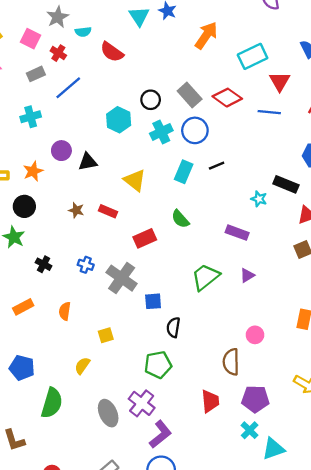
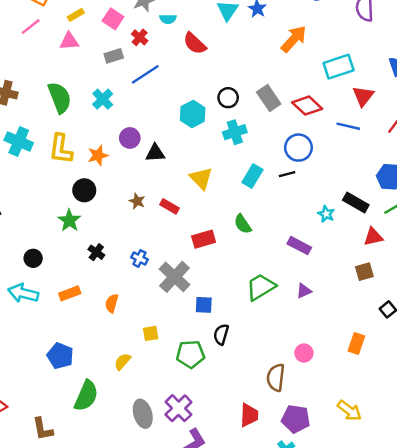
cyan cross: (31, 117) -> (103, 99), turned -36
blue circle: (195, 130) -> (298, 148), moved
green pentagon: (158, 365) -> (190, 354), moved

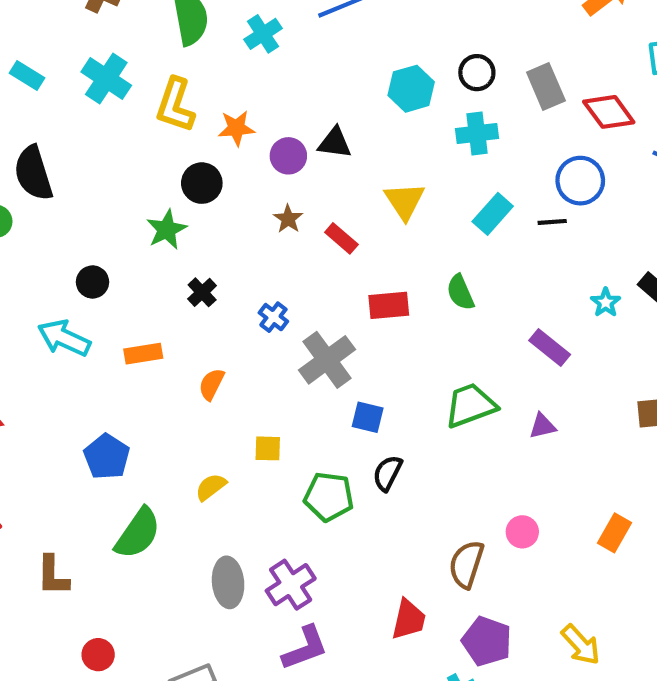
purple circle: (130, 138) -> (288, 156), moved

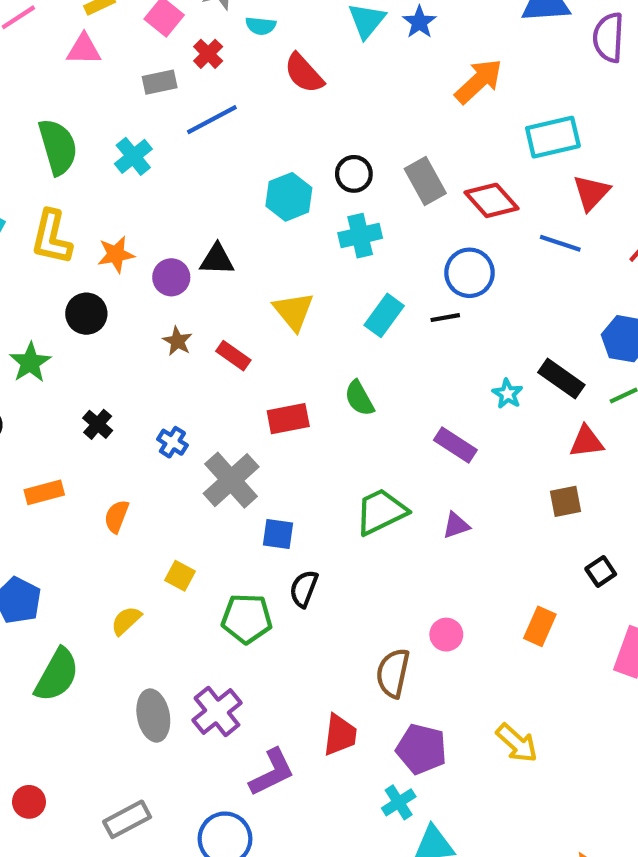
green star: (167, 230) -> (30, 363), moved
yellow square: (268, 448) -> (180, 576), turned 32
purple L-shape: (305, 648) -> (272, 772), moved

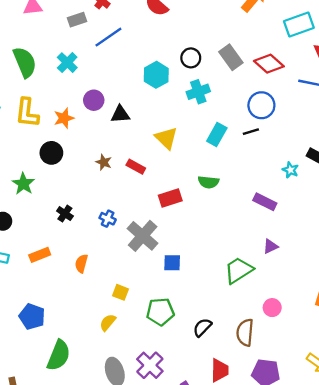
purple circle: (171, 277) -> (94, 100), moved
green semicircle: (359, 398) -> (208, 182), turned -48
green trapezoid: (381, 512) -> (239, 270), moved
black semicircle: (304, 589) -> (202, 327), moved, turned 30
yellow semicircle: (126, 621) -> (108, 322), moved

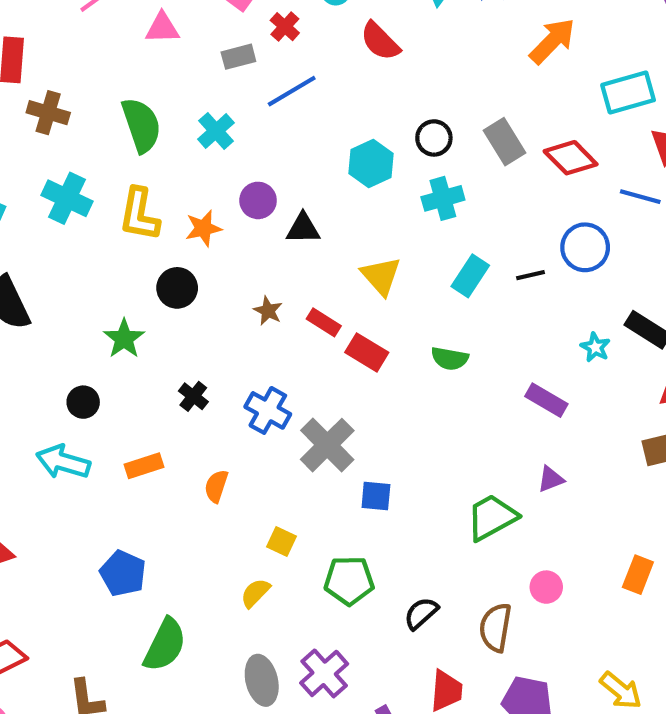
blue circle: (261, 105) -> (585, 247), moved
red rectangle: (170, 198) -> (367, 352), moved, turned 45
blue cross: (108, 219) -> (268, 410), size x1.5

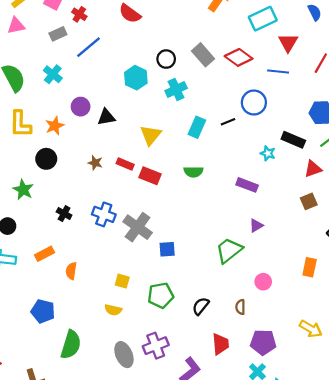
yellow triangle: (381, 276) -> (151, 135), turned 30
orange semicircle: (216, 486) -> (71, 271), moved
yellow semicircle: (255, 593) -> (113, 310), turned -112
brown semicircle: (495, 627) -> (240, 307), size x0.6
purple cross: (324, 673) -> (156, 346), turned 30

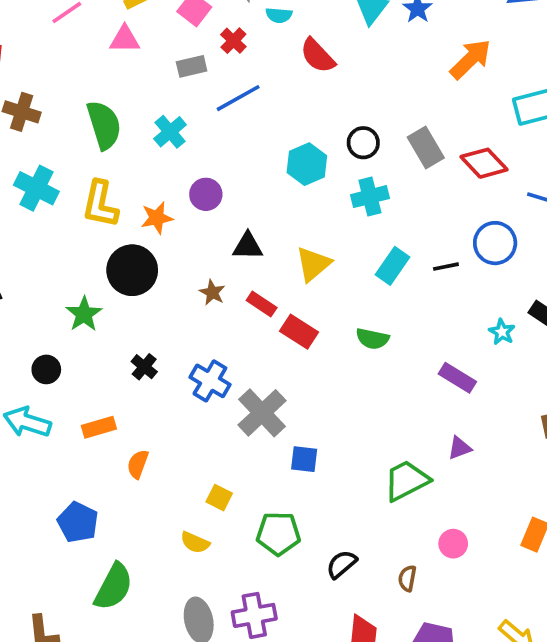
black triangle: (106, 117) -> (248, 246), moved
black circle: (46, 159) -> (132, 270), size x1.4

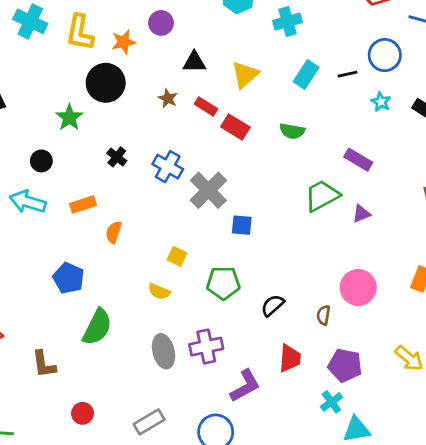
cyan star: (502, 332) -> (381, 102), moved
green trapezoid: (406, 481) -> (322, 196), moved
pink circle: (453, 544) -> (358, 287), size x1.6

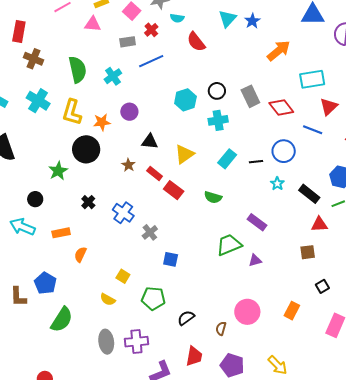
gray cross: (208, 190) -> (150, 232), size x0.6
brown L-shape: (44, 364) -> (18, 297), moved

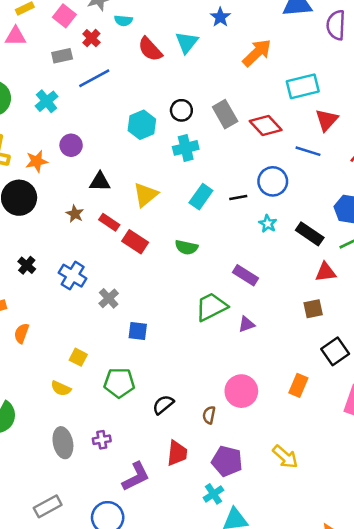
cyan triangle: (227, 19) -> (187, 42), moved
black square: (322, 286) -> (335, 351), size x1.5
purple cross: (136, 342) -> (102, 440), size x0.6

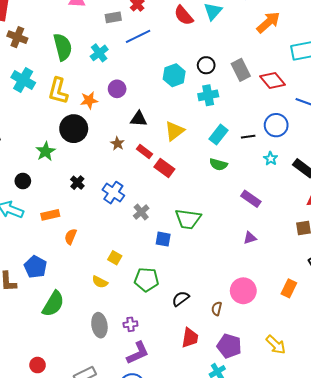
green semicircle: (186, 247) -> (218, 164), moved
green trapezoid: (211, 307) -> (188, 219), moved, turned -148
purple L-shape: (136, 477) -> (138, 353), moved

